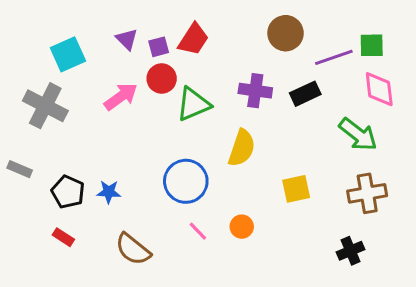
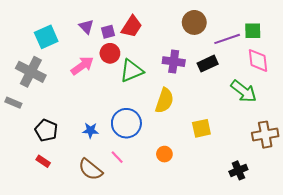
gray rectangle: (20, 169) -> (13, 103), moved
blue star: (109, 192) -> (90, 130), moved
brown cross: (367, 193) -> (265, 135), moved
pink line: (198, 231) -> (117, 157), moved

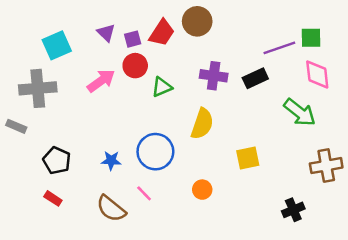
brown circle: (194, 22) -> (197, 21), moved
green triangle: (132, 71) -> (162, 87), size x0.7
gray cross: (31, 72) -> (38, 88), turned -32

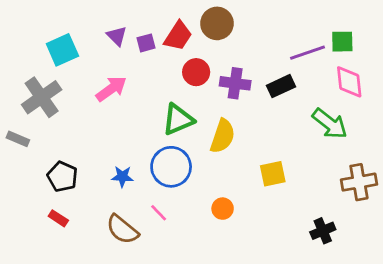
red circle: (135, 66) -> (196, 72), moved
green triangle: (162, 87) -> (178, 119), moved, size x1.4
gray cross: (38, 88) -> (42, 97), turned -30

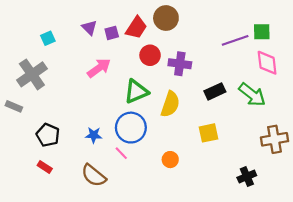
cyan square: (62, 50) -> (48, 38), size x0.6
black rectangle: (281, 86) -> (215, 91), moved
pink arrow: (111, 89) -> (99, 68), moved
pink line: (159, 213) -> (121, 153), moved

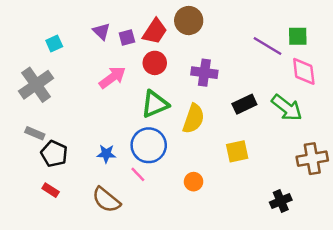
purple line: (235, 40) -> (267, 46), turned 50
red circle: (150, 55) -> (155, 63), moved
gray rectangle: (14, 106) -> (35, 133), moved

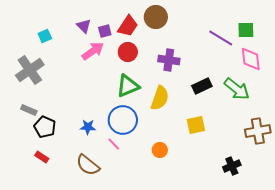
pink arrow: (112, 77) -> (93, 51), moved

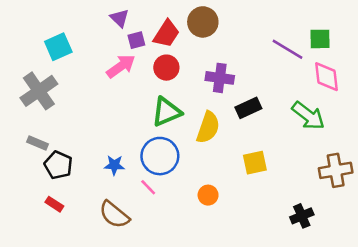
purple triangle: (84, 26) -> (120, 18), moved
cyan square: (45, 36) -> (58, 47), size x1.5
black rectangle: (202, 86) -> (248, 108), moved

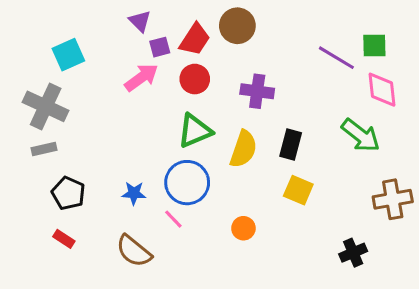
gray cross: (39, 91) -> (46, 106), turned -30
black rectangle: (248, 108) -> (291, 144), moved, turned -50
gray rectangle: (38, 143) -> (44, 149), moved, turned -36
yellow square: (255, 163) -> (298, 190), turned 35

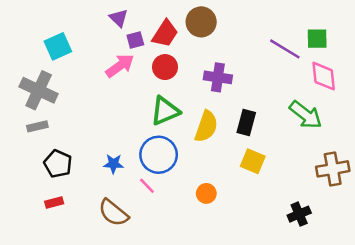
red rectangle: (64, 239) -> (54, 202), turned -48

